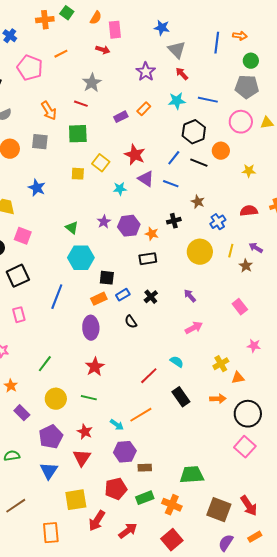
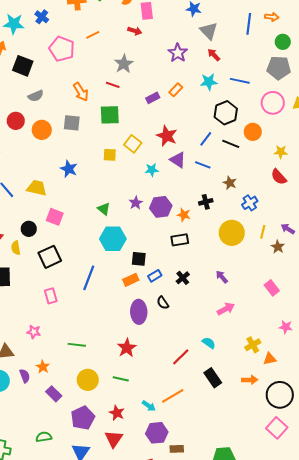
red semicircle: (249, 211) -> (279, 177), moved, turned -126
purple ellipse: (91, 328) -> (139, 312), moved
green line: (45, 364) -> (77, 345), turned 60

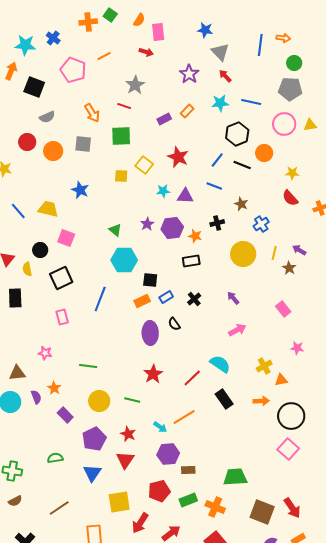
purple triangle: (178, 160) -> (185, 196), moved, turned -30
cyan semicircle: (209, 343) -> (220, 364), size x1.5
red star: (127, 348) -> (153, 374), moved

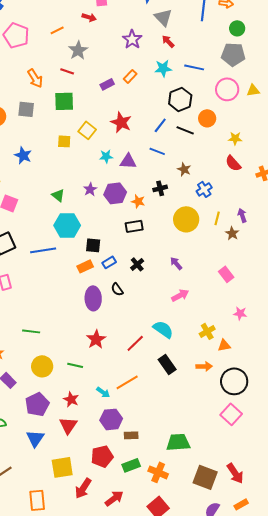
orange line: (104, 56) -> (57, 30), moved
purple arrow: (299, 250) -> (242, 215), turned 40
blue line: (100, 299) -> (43, 250), moved, turned 60

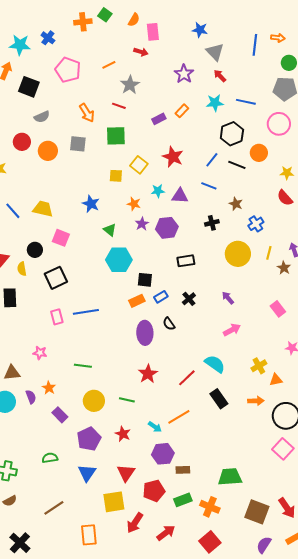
blue star: (23, 155) -> (91, 204), moved
orange star: (138, 201) -> (134, 204), moved
blue line: (43, 250) -> (86, 312), moved
red triangle: (68, 425) -> (126, 473), moved

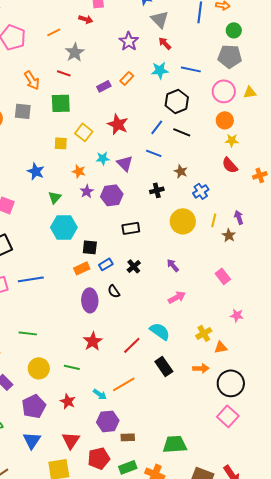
orange circle: (259, 153) -> (225, 120), moved
purple triangle: (180, 196) -> (125, 163), turned 42
green triangle: (110, 230) -> (55, 197), turned 32

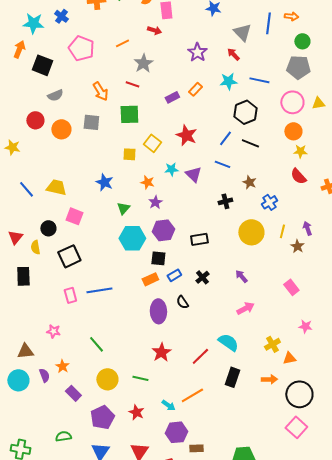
gray triangle: (160, 19) -> (242, 32), moved
purple hexagon: (112, 195) -> (163, 230), moved
green line: (28, 333) -> (96, 344), turned 42
black rectangle: (164, 366) -> (232, 377), turned 54

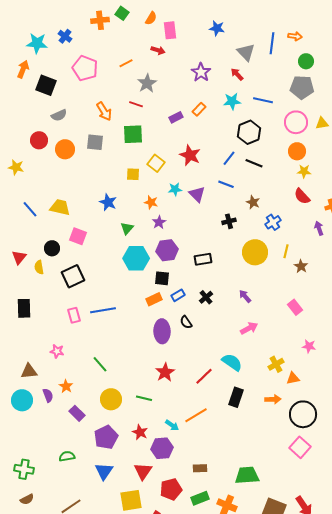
purple arrow: (307, 228) -> (319, 228), moved
black rectangle: (23, 276) -> (24, 308), moved
purple hexagon: (176, 432) -> (162, 448), moved

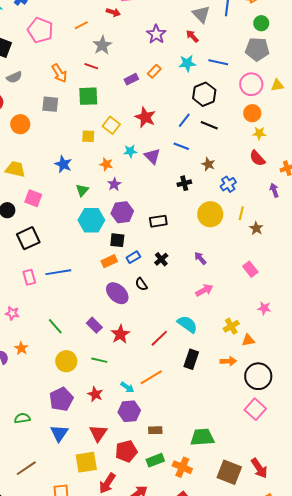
orange circle: (65, 149) -> (20, 124), moved
purple ellipse: (162, 331) -> (117, 293), turned -45
purple rectangle: (77, 413) -> (94, 325), moved
purple hexagon: (162, 448) -> (129, 411), moved

